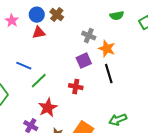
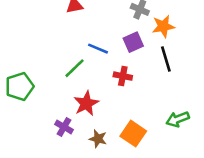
orange star: (107, 49) -> (163, 26), turned -30
blue line: (24, 66) -> (98, 49), moved

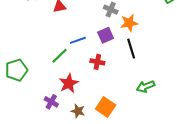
blue line: (98, 49) -> (78, 40), turned -42
green arrow: (178, 119) -> (146, 86), moved

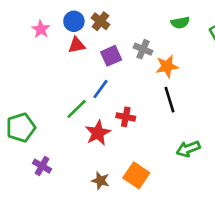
purple square: (106, 35) -> (111, 56), moved
blue line: (78, 40) -> (100, 89), turned -35
red star: (69, 83) -> (98, 133), moved
purple cross: (51, 102) -> (42, 166), moved

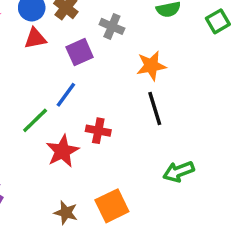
gray cross: (143, 49) -> (112, 26), moved
orange square: (136, 175) -> (112, 206), turned 30

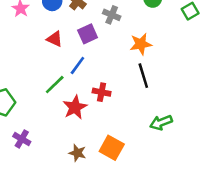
red triangle: (35, 38) -> (55, 39), moved, turned 36
orange square: (112, 206) -> (112, 148), turned -35

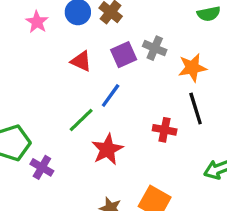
gray cross: (112, 15) -> (155, 48), moved
red cross: (102, 92) -> (165, 130), moved
purple cross: (22, 139) -> (42, 167), moved

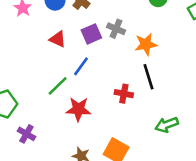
red star: (107, 149) -> (78, 109), turned 30
purple cross: (42, 167) -> (26, 134), moved

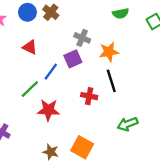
purple square: (91, 34) -> (73, 59), moved

